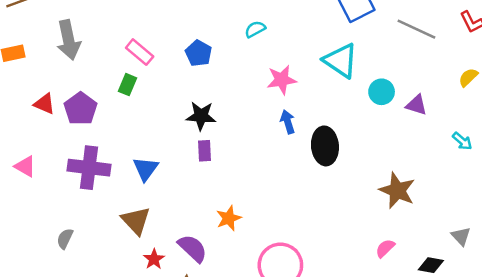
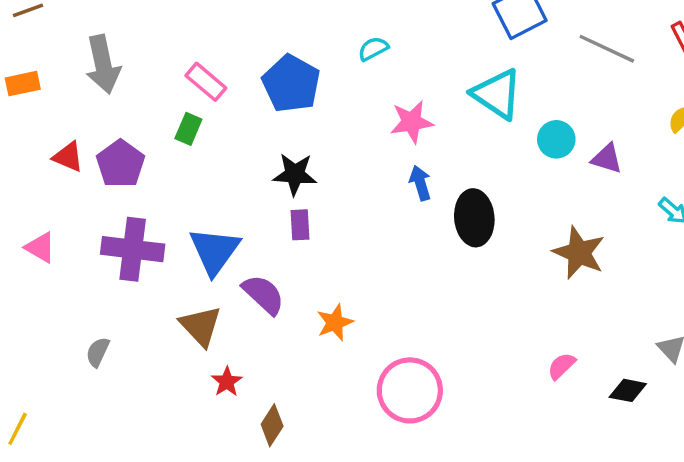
blue pentagon: (199, 53) -> (291, 84), size x1.5
blue triangle: (146, 169) -> (215, 251), size x1.4
brown star: (397, 190) -> (579, 253), moved
purple semicircle: (193, 248) -> (263, 295), moved

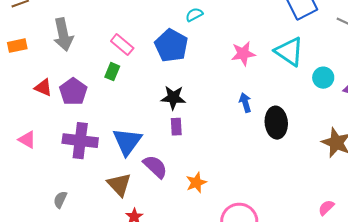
cyan semicircle: (373, 49) -> (194, 15), moved
pink star: (412, 122) -> (243, 54), moved

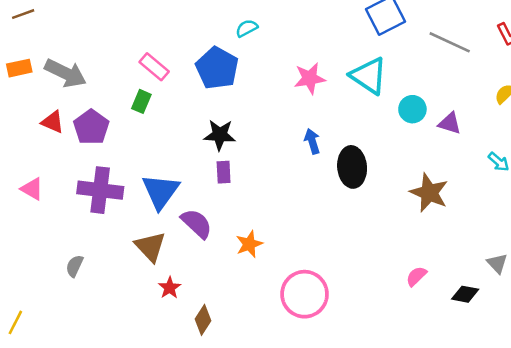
gray arrow: (63, 35) -> (66, 73), moved, turned -52

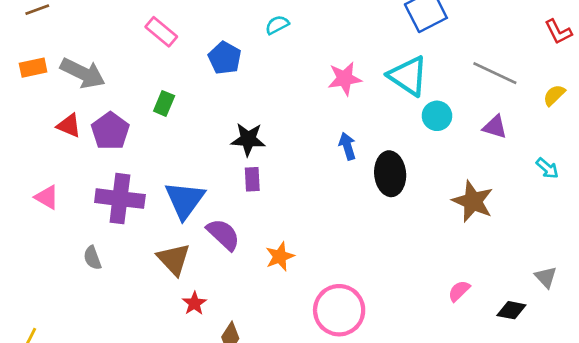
gray line: (450, 42) -> (495, 73), moved
pink rectangle: (154, 67) -> (161, 32), moved
blue pentagon: (217, 68) -> (225, 58), moved, size x0.7
cyan circle: (412, 109) -> (437, 116), moved
gray semicircle: (75, 266) -> (92, 258), moved, turned -45

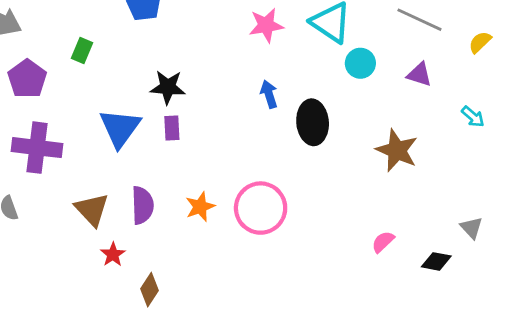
blue triangle: (185, 200) -> (120, 128), moved
purple semicircle: (223, 234) -> (142, 205), moved, turned 45
pink circle: (339, 310) -> (261, 208), moved

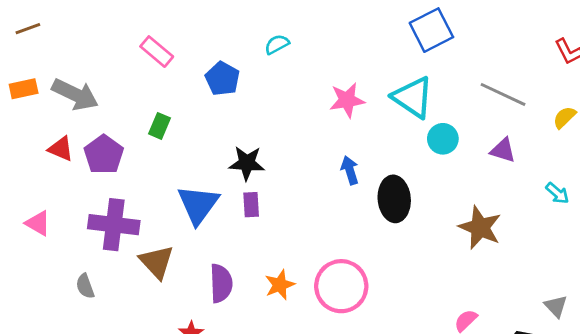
brown triangle: (92, 209) -> (157, 262), moved

